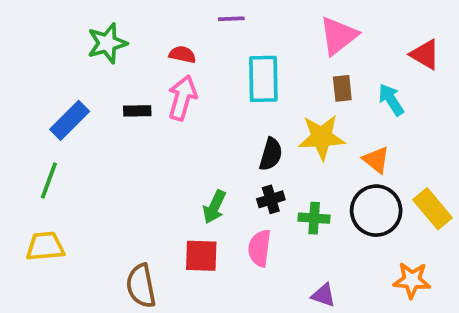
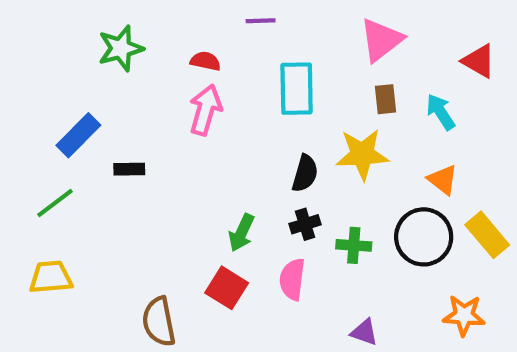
black rectangle: (137, 111) -> (129, 169), moved
orange triangle: (376, 160) -> (443, 180), moved
green line: (49, 180) -> (55, 203), turned 33
red square: (201, 256) -> (227, 288), turned 30

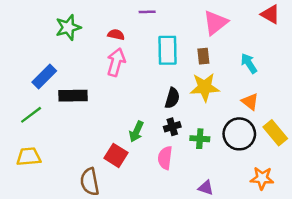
red triangle: (479, 61) -> (270, 14), moved
brown rectangle: (386, 99) -> (203, 56), moved
black rectangle: (129, 169) -> (73, 96), size x1.6
red square: (227, 288) -> (116, 155), moved

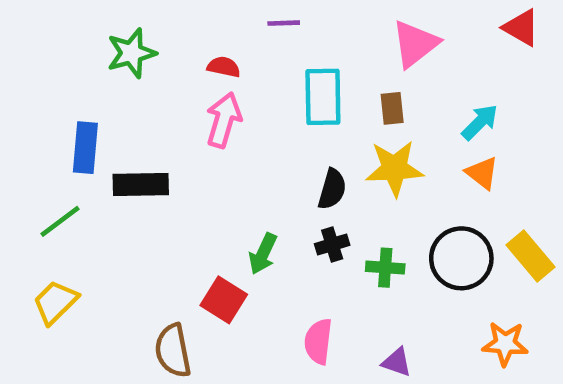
cyan arrow: (249, 63) -> (480, 122), turned 78
blue rectangle: (44, 76) -> (85, 148), turned -40
orange triangle: (250, 102) -> (482, 173), moved
yellow trapezoid: (29, 157) -> (55, 302), turned -40
pink semicircle: (165, 158) -> (318, 341), moved

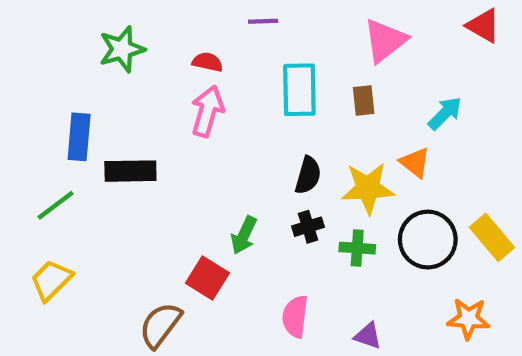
yellow star: (394, 168) -> (368, 188), moved
orange triangle: (482, 173) -> (415, 163), moved
brown semicircle: (173, 351) -> (160, 325), turned 48

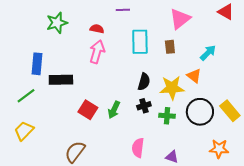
red square: (207, 278) -> (88, 110), moved

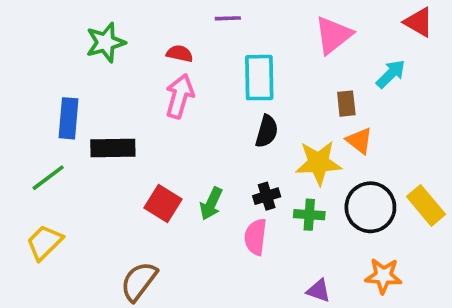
brown rectangle: (170, 47) -> (346, 104), moved
cyan arrow: (208, 53) -> (391, 74), moved
black semicircle: (144, 82) -> (267, 131), moved
pink semicircle: (138, 148) -> (256, 237), moved
orange star: (219, 149) -> (383, 276), moved

